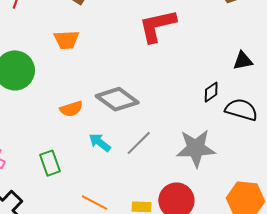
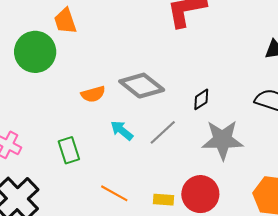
orange trapezoid: (66, 40) -> (65, 21), moved, turned 72
black diamond: (211, 92) -> (201, 99), moved

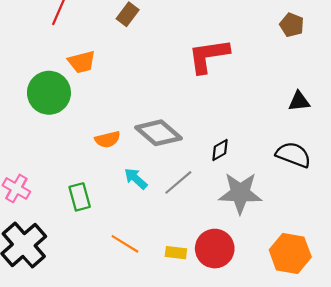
orange trapezoid: (65, 21) -> (82, 62), turned -88

